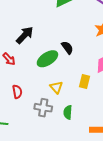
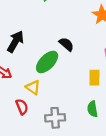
yellow triangle: (56, 87) -> (33, 87), moved
green semicircle: (68, 112) -> (92, 109), moved

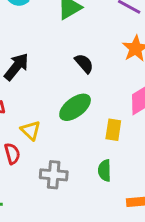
black semicircle: (66, 44) -> (84, 63), moved
green ellipse: (47, 62) -> (75, 107), moved

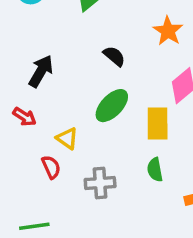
yellow rectangle: (113, 130) -> (158, 124), size x1.4

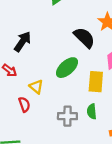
black semicircle: (114, 56) -> (84, 38), moved, size x1.5
gray cross: (100, 183) -> (67, 116), moved

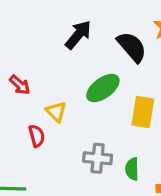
black arrow: (23, 42) -> (78, 35), moved
green semicircle: (92, 111) -> (132, 169), moved

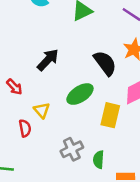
black arrow: (78, 35) -> (48, 60), moved
gray cross: (98, 158) -> (72, 149), turned -35

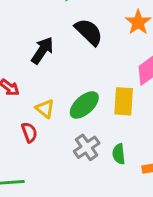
black semicircle: (105, 63) -> (89, 32), moved
green ellipse: (80, 94) -> (84, 105), moved

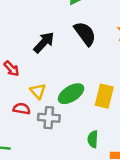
red semicircle: (29, 132) -> (22, 109), turned -70
gray cross: (87, 147) -> (49, 118), moved, turned 30

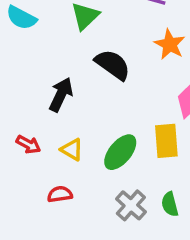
yellow triangle: (38, 91) -> (72, 150), moved
gray cross: (49, 118) -> (131, 205), moved, turned -35

